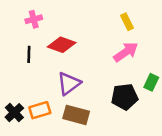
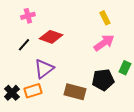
black line: (29, 54) -> (24, 45), turned 40
purple triangle: (69, 83) -> (44, 69), moved
brown rectangle: (76, 115) -> (75, 92), moved

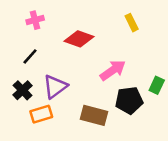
red diamond: (51, 37) -> (79, 39), moved
pink arrow: (104, 43) -> (113, 70), moved
black cross: (12, 93) -> (23, 90), moved

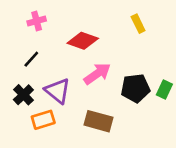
pink arrow: (113, 70) -> (97, 74), moved
purple triangle: (55, 87) -> (58, 91), turned -44
black pentagon: (129, 100) -> (135, 88), moved

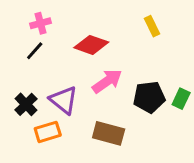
black line: (31, 59) -> (35, 51), moved

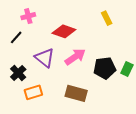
black line: (35, 51) -> (16, 37), moved
purple triangle: (64, 100) -> (45, 58), moved

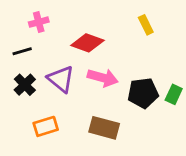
black line: (16, 37) -> (22, 51), turned 32
pink arrow: (75, 57) -> (103, 78), turned 50
black cross: (18, 73) -> (25, 85), moved

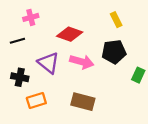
black cross: (25, 85) -> (20, 77), moved, turned -35
black pentagon: (143, 93) -> (114, 52), moved

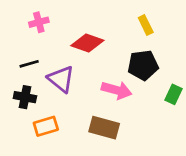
black line: (17, 41) -> (29, 64), moved
pink arrow: (82, 62) -> (117, 90), moved

